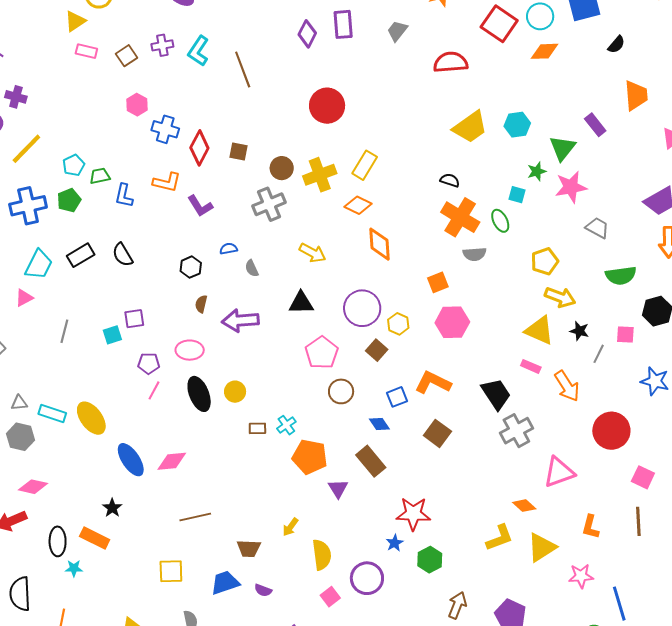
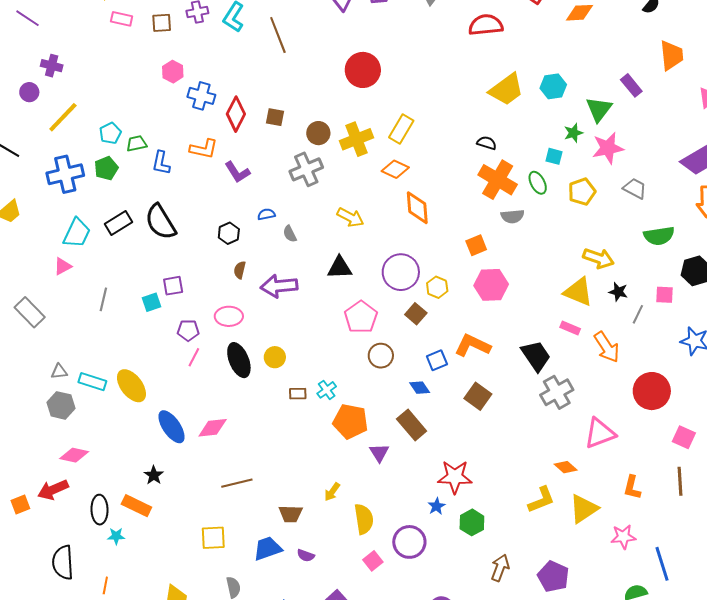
brown square: (126, 56) -> (162, 23), turned 30
black semicircle: (123, 255) -> (160, 222), size x1.5
yellow pentagon: (545, 261) -> (582, 192), moved

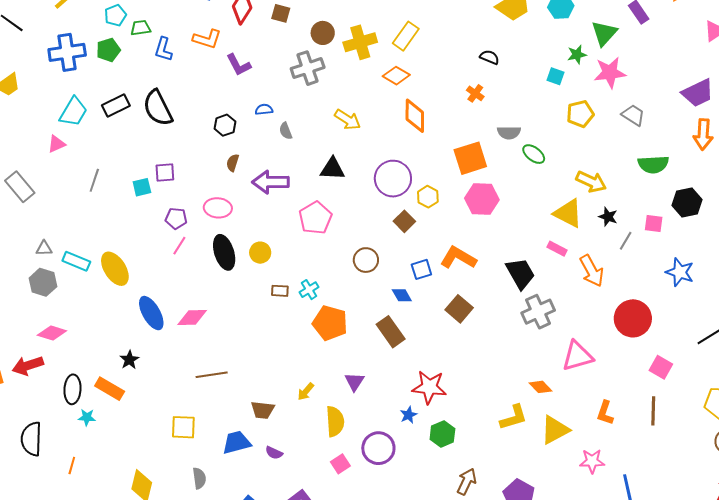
orange cross: (498, 180) -> (475, 93), moved, size x0.5
green ellipse: (538, 183) -> (534, 154), moved, turned -30
orange square: (476, 245) -> (470, 158), size x1.6
pink pentagon: (361, 317) -> (315, 218), moved
purple triangle: (379, 453) -> (354, 382), moved

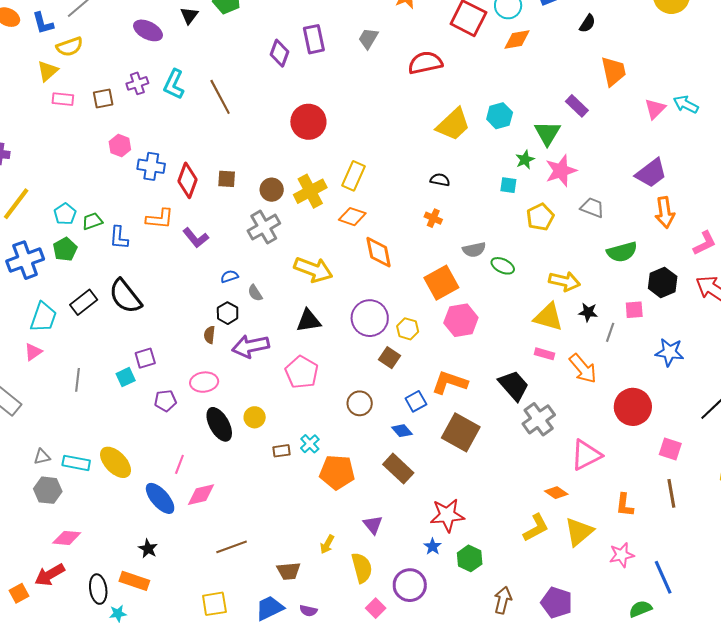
yellow arrow: (347, 120) -> (313, 270), size x1.4
black hexagon: (225, 125) -> (228, 313), moved
pink line: (179, 246) -> (179, 464), moved
brown square: (459, 309) -> (461, 432), size x1.4

